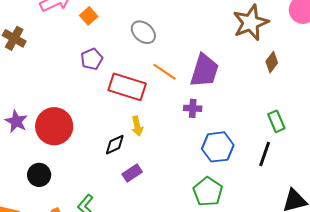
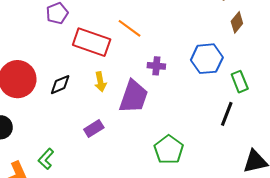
purple trapezoid: (205, 71) -> (134, 97), moved
black diamond: (115, 145) -> (60, 85), moved
blue hexagon: (218, 147) -> (207, 59), moved

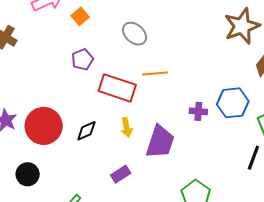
orange line: (129, 28) -> (155, 74), turned -40
purple cross: (156, 66) -> (198, 111), moved

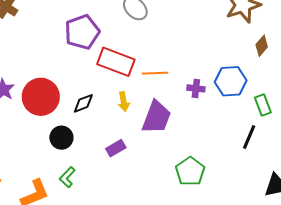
purple pentagon: (82, 59) -> (82, 32), size x1.6
orange line: (155, 74) -> (155, 73), moved
black circle: (28, 174) -> (61, 138), moved

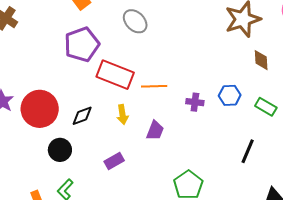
brown diamond: (262, 46) -> (261, 60), turned -45
blue hexagon: (231, 81) -> (230, 95), size x0.7
green rectangle: (263, 105) -> (266, 107), moved, turned -40
purple trapezoid: (156, 117) -> (155, 131), size x0.6

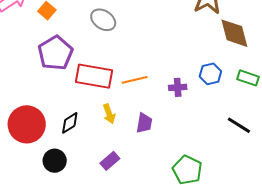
brown diamond: (261, 60) -> (234, 33), size x1.6
black line: (248, 151) -> (239, 125), turned -70

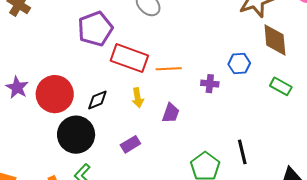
blue hexagon: (210, 74) -> (239, 64), moved
black line: (239, 125) -> (242, 152), moved, turned 35
black circle: (55, 161) -> (76, 135), size x1.6

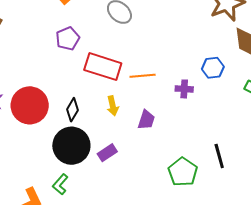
purple pentagon: (95, 29) -> (68, 38), size x0.7
black diamond: (97, 100) -> (73, 110), turned -35
black circle: (76, 135) -> (71, 146), moved

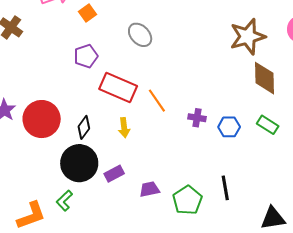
blue hexagon: (213, 68) -> (229, 127), moved
orange line: (143, 76) -> (157, 101), turned 55
purple trapezoid: (146, 120) -> (149, 189), moved, turned -125

